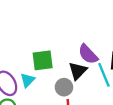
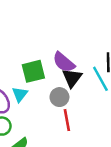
purple semicircle: (88, 54) -> (64, 62), moved

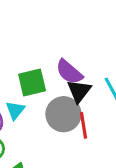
gray circle: (59, 97) -> (63, 114), size x1.5
red line: (67, 120) -> (83, 125), moved

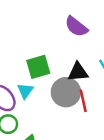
purple semicircle: (69, 72) -> (76, 27), moved
black triangle: (79, 91) -> (78, 72), turned 50

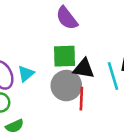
purple semicircle: (76, 27) -> (67, 18), moved
green square: (38, 67) -> (65, 56), moved

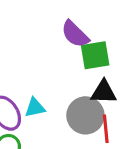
green square: (65, 56) -> (95, 55), moved
cyan triangle: (26, 74) -> (35, 108), turned 36

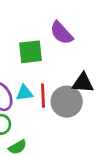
green square: (95, 55) -> (31, 52), moved
red line: (106, 129) -> (43, 96), moved

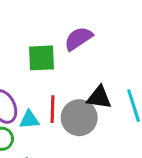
purple semicircle: (61, 33) -> (78, 39), turned 95
cyan triangle: (25, 93) -> (29, 120), moved

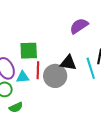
purple semicircle: (78, 39) -> (79, 26), moved
green square: (41, 58) -> (29, 51), moved

